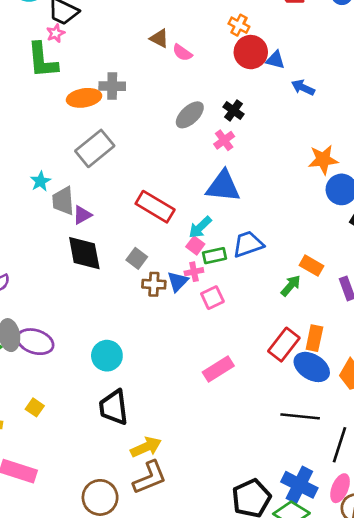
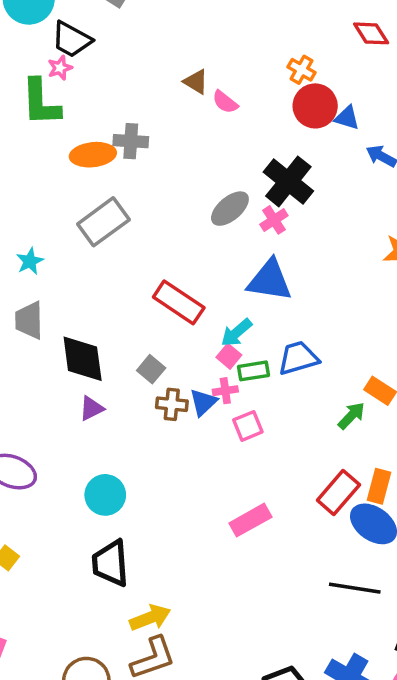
black cross: (233, 110) -> (288, 181), size x1.8
gray ellipse: (190, 115) -> (230, 209), moved
gray trapezoid: (63, 201) -> (29, 320), moved
purple triangle: (82, 215) -> (91, 408), moved

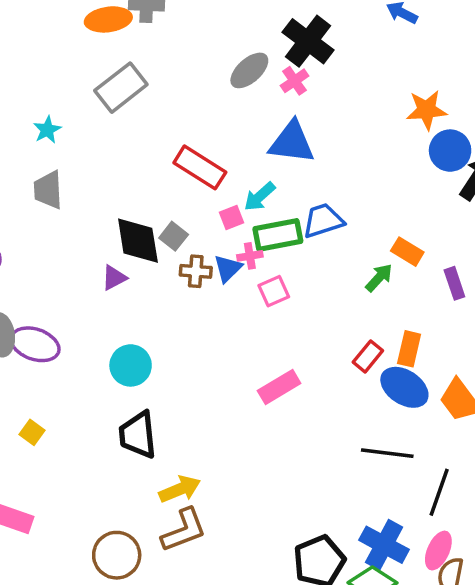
pink square: (229, 356) -> (231, 217), moved, turned 30
black diamond: (83, 359) -> (138, 241), moved
green rectangle: (253, 371) -> (278, 235), size x1.5
red rectangle: (338, 493) -> (368, 356), size x0.7

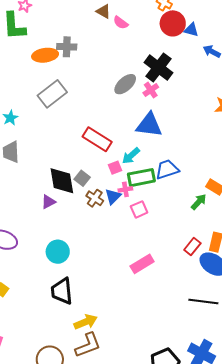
brown cross: (196, 271) -> (95, 198), turned 30

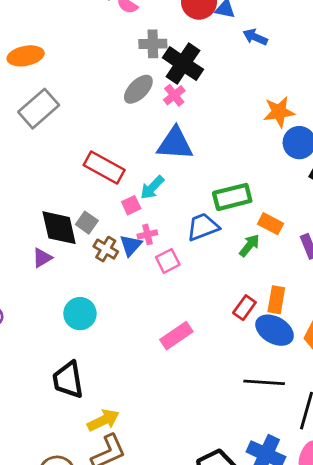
gray cross: (67, 47) -> (153, 44), moved
blue trapezoid: (167, 169) -> (203, 227), moved
green rectangle: (141, 178) -> (232, 197), moved
cyan circle: (58, 252) -> (80, 314), moved

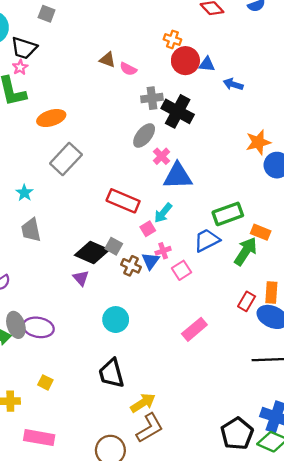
pink cross: (174, 95) -> (161, 156), moved
black diamond: (59, 228) -> (92, 253), turned -48
green arrow: (249, 246) -> (246, 251), size x1.5
purple triangle: (42, 258) -> (81, 278), turned -35

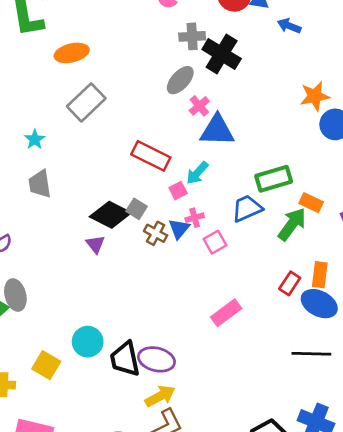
cyan circle: (116, 320) -> (88, 342), moved
purple ellipse: (38, 327) -> (156, 359), moved
yellow square: (45, 382) -> (46, 365), size x1.5

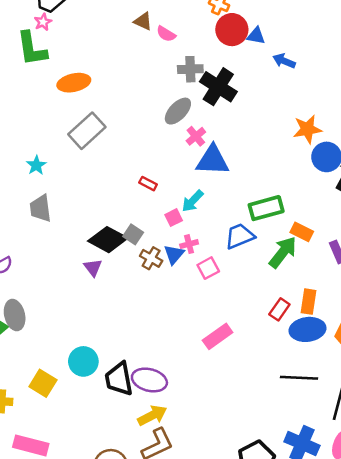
red rectangle: (151, 156) -> (148, 184), size x0.5
blue ellipse: (319, 304) -> (307, 329), turned -36

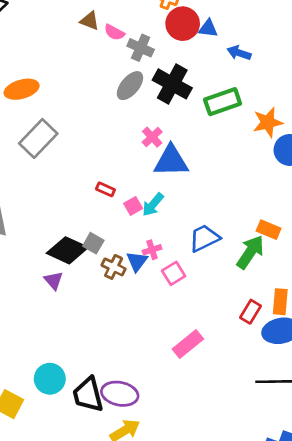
gray cross: (190, 69) -> (141, 48), moved, turned 30
gray ellipse: (178, 111) -> (130, 86), moved
green rectangle: (266, 208) -> (223, 102), moved
pink square: (174, 218) -> (133, 206), moved

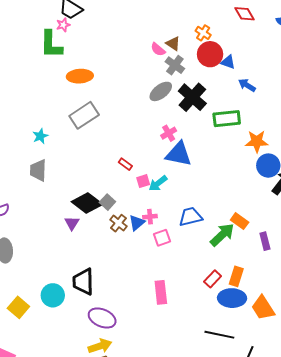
brown triangle: (90, 21) -> (173, 44), moved
pink rectangle: (188, 344) -> (161, 292), turned -70
black trapezoid: (88, 395) -> (83, 282), moved

